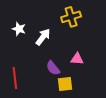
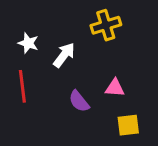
red line: (15, 78) -> (22, 86), moved
yellow square: (65, 84) -> (128, 125), moved

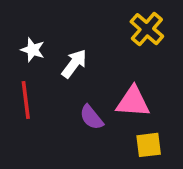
yellow cross: (106, 25) -> (147, 29), moved, turned -32
pink triangle: (115, 88) -> (133, 102), size x1.5

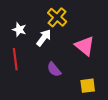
yellow cross: (147, 29) -> (57, 17), moved
pink triangle: (133, 102) -> (85, 46), moved, turned 35

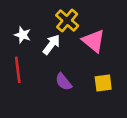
pink triangle: (85, 46) -> (94, 41), moved
yellow square: (88, 86) -> (103, 83), moved

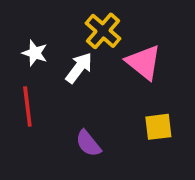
purple semicircle: (64, 82) -> (88, 143), moved

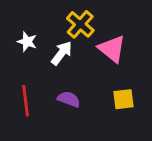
red line: (27, 107) -> (26, 101), moved
purple semicircle: (88, 143) -> (69, 99), moved, turned 150

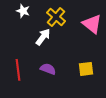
white star: (27, 42) -> (23, 11), moved
pink triangle: (112, 49) -> (92, 24), moved

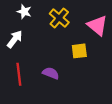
white arrow: (43, 37) -> (15, 39), moved
yellow square: (86, 69) -> (79, 51), moved

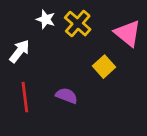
white star: (24, 12) -> (46, 19), moved
yellow square: (79, 51) -> (104, 67), turned -35

